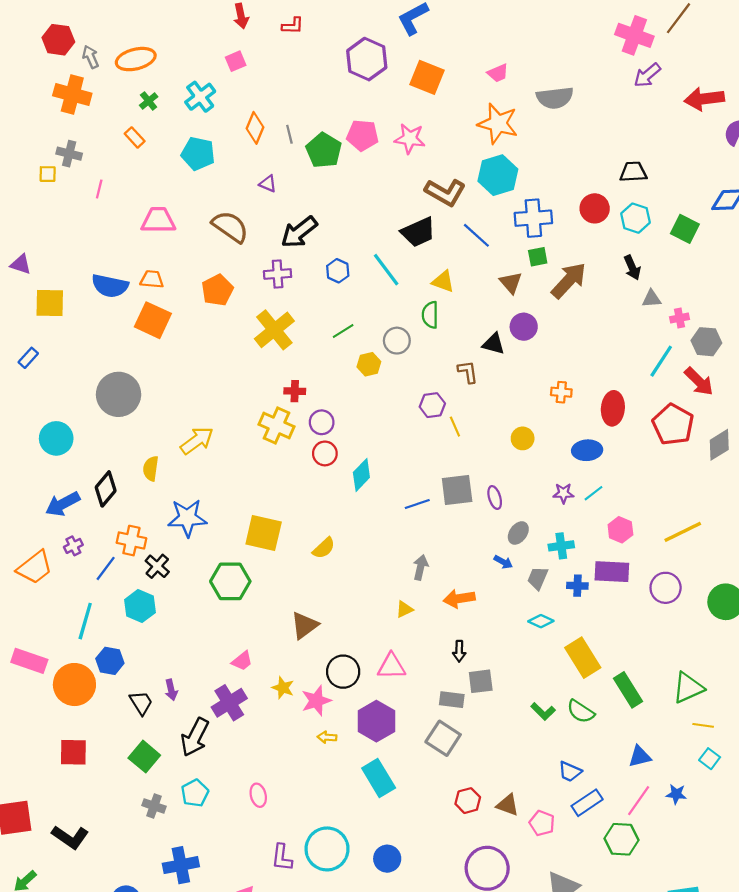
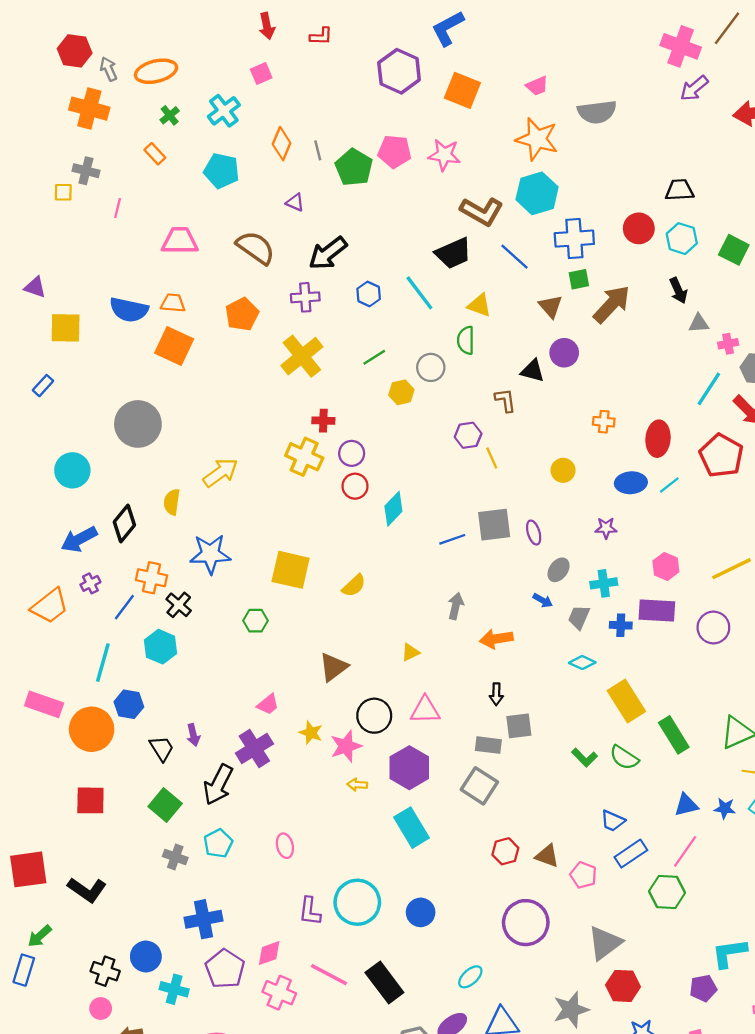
cyan line: (594, 493) -> (669, 485), moved
green hexagon: (230, 581) -> (256, 621), size x0.6
yellow triangle: (404, 609) -> (410, 652), moved
blue star: (676, 794) -> (725, 808), moved

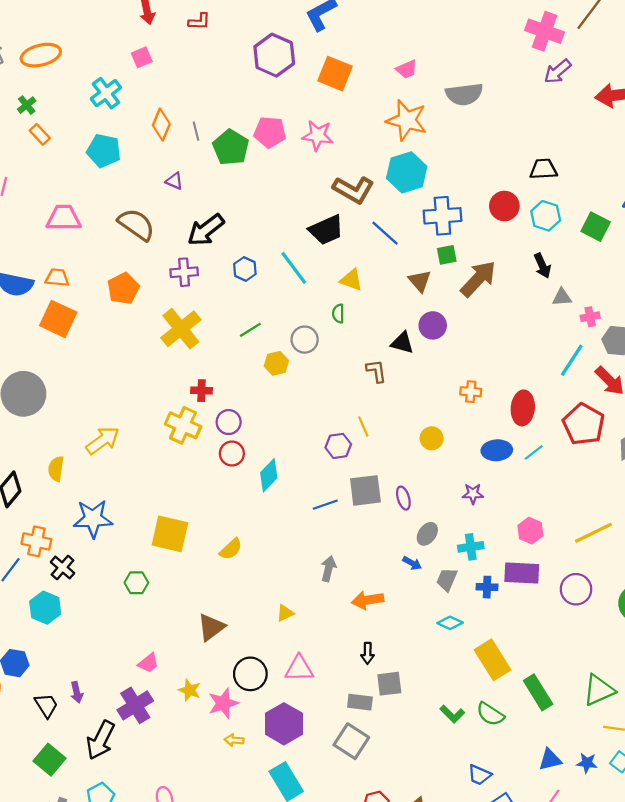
green cross: (170, 115) -> (27, 105), moved
green semicircle: (466, 340) -> (338, 313), size x0.7
purple hexagon: (468, 435) -> (338, 446), moved

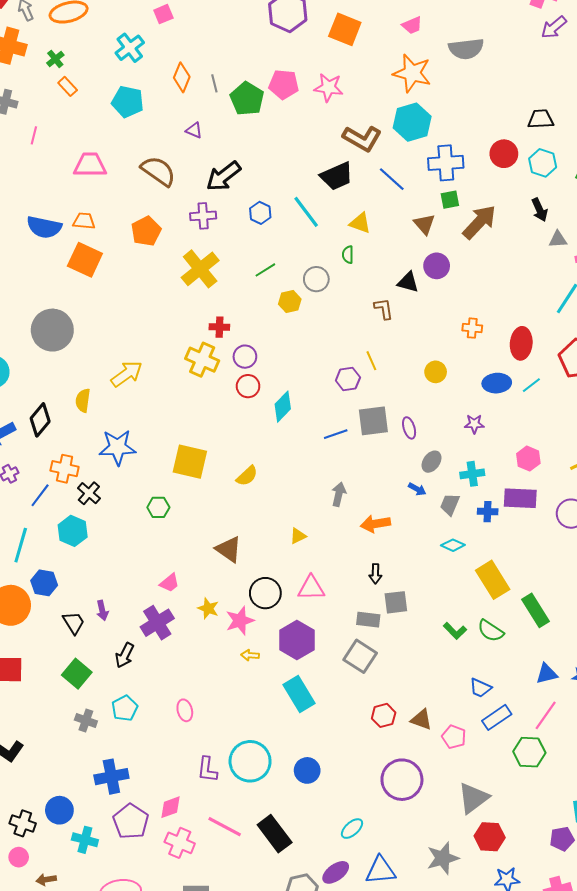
brown triangle: (211, 627) -> (229, 549), turned -48
black arrow: (101, 740) -> (125, 655), size x0.7

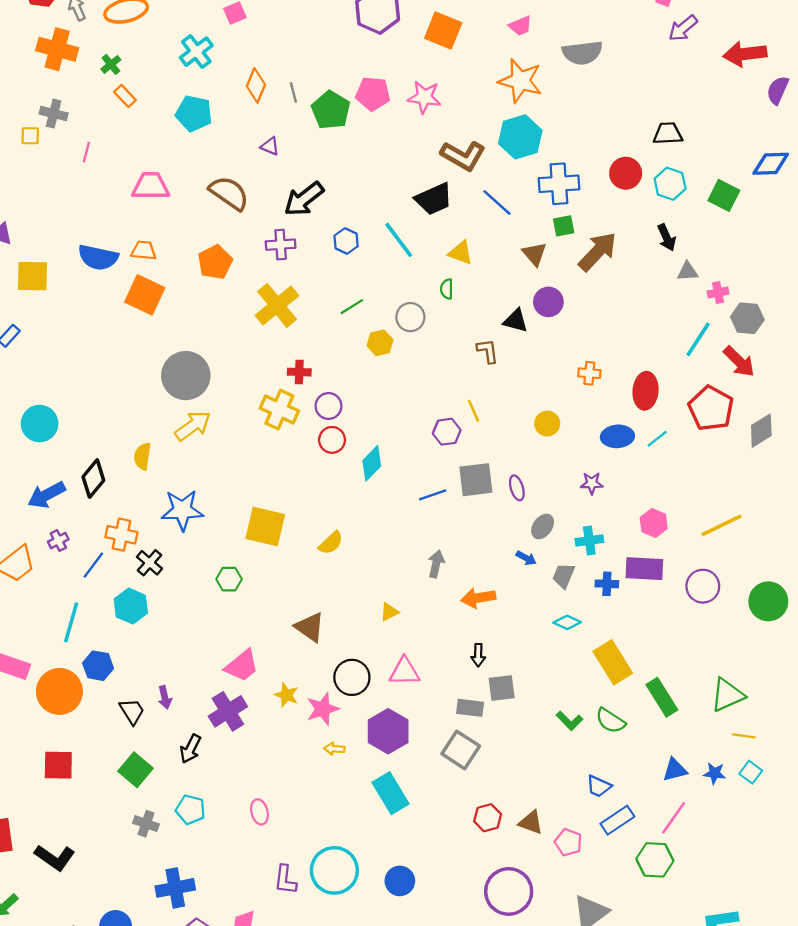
gray circle: (52, 330) -> (186, 376), moved
pink trapezoid: (170, 583) -> (242, 666), size x1.5
cyan pentagon: (125, 708) -> (190, 810), turned -30

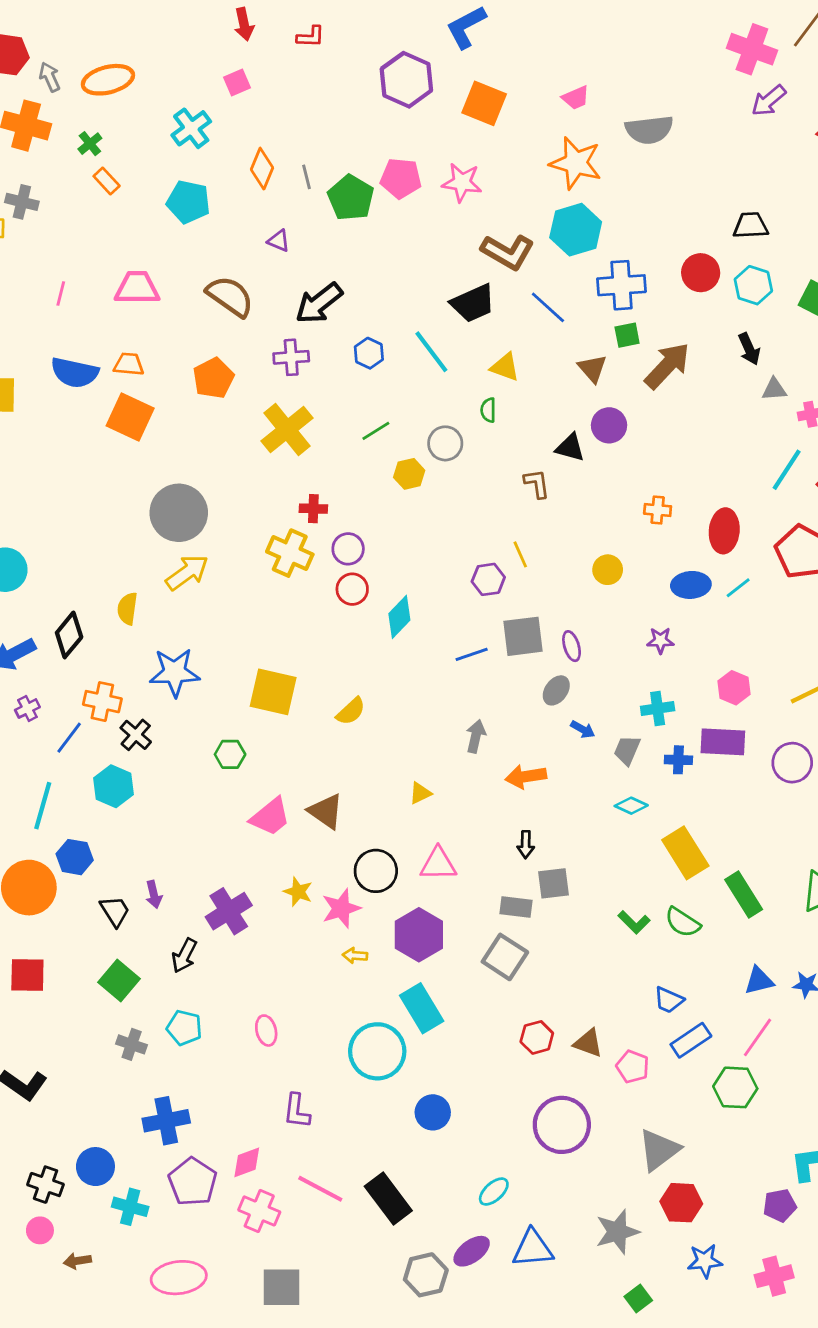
pink line: (86, 152) -> (61, 293), moved
gray ellipse: (543, 526) -> (556, 690), moved
pink trapezoid: (242, 666) -> (270, 817), moved
cyan circle: (334, 870) -> (377, 1051), moved

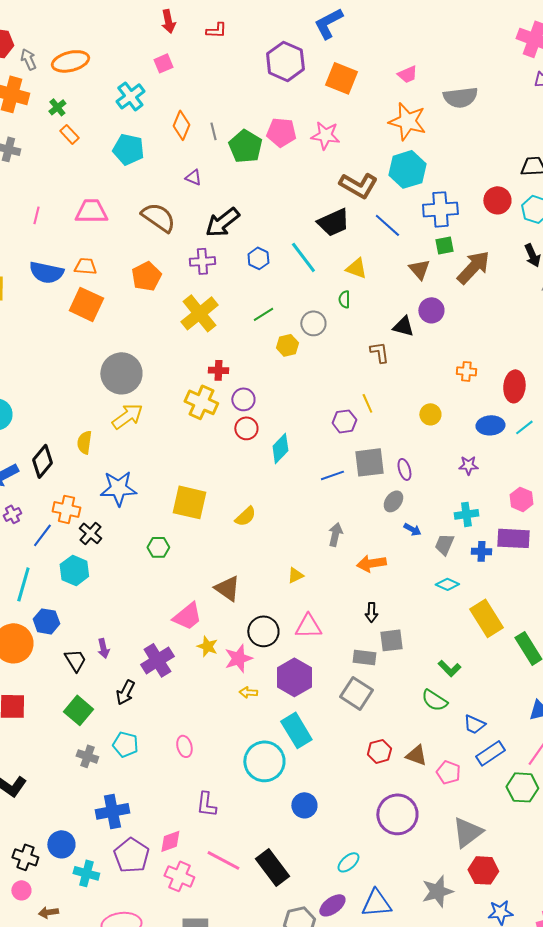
pink trapezoid: (270, 817) -> (187, 616), moved
green semicircle: (683, 922) -> (434, 700), moved

